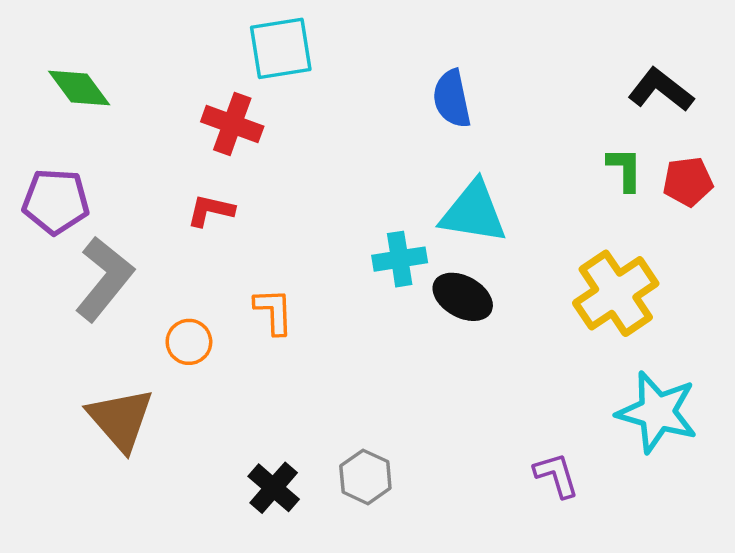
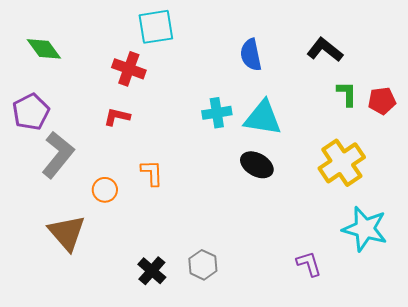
black L-shape: (661, 90) -> (325, 50), moved
purple pentagon: (56, 201) -> (31, 112), turned -30
cyan cross: (400, 259) -> (217, 113), moved

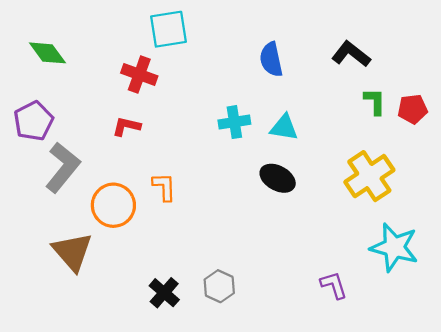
cyan triangle: (263, 118) -> (284, 127), size x0.7
orange circle: (105, 190) -> (113, 205), size x1.6

